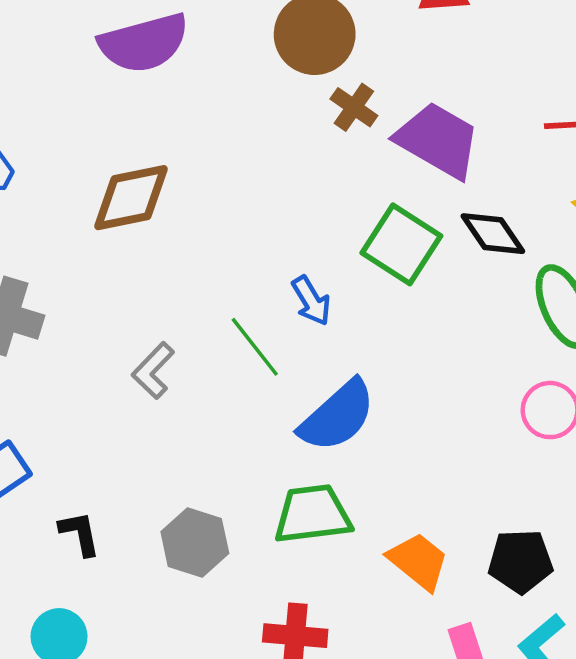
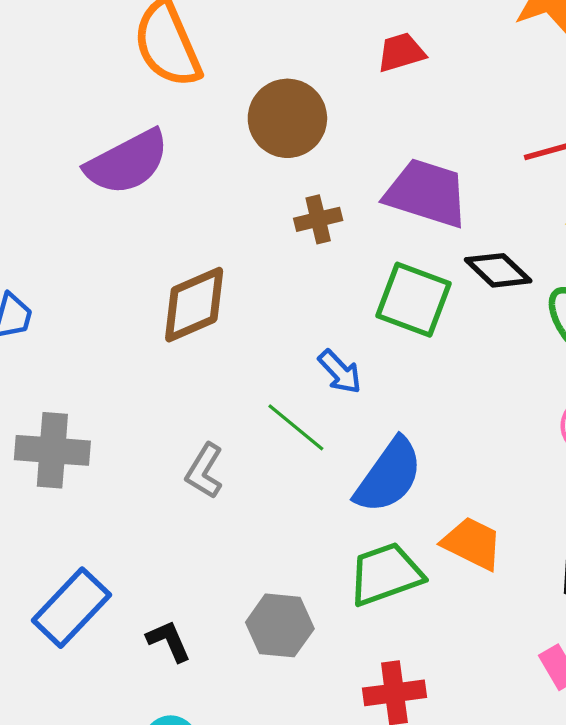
brown cross: (354, 107) -> (318, 219), moved, turned -36
brown diamond: (131, 198) -> (194, 305), moved
orange trapezoid: (418, 561) -> (472, 543), moved

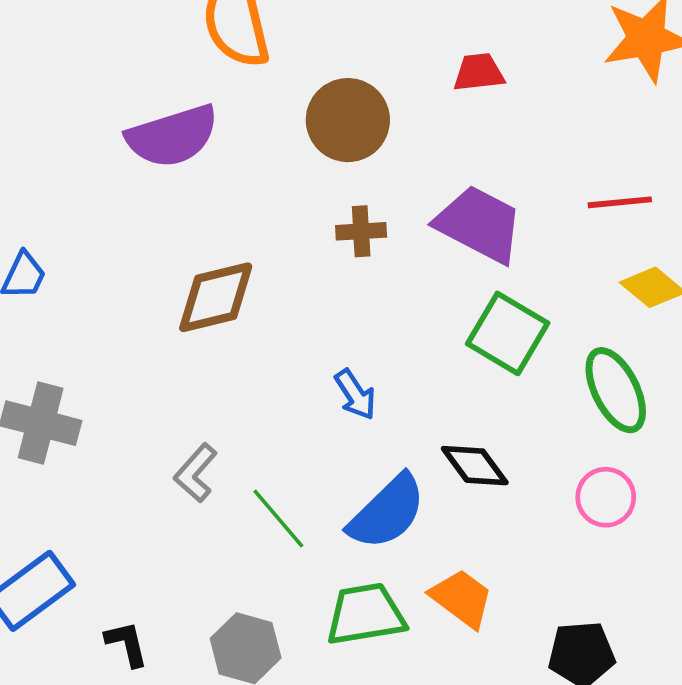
black diamond: (498, 270) -> (475, 466), moved
green square: (414, 300) -> (508, 333), moved
green line: (296, 427) -> (278, 518), moved

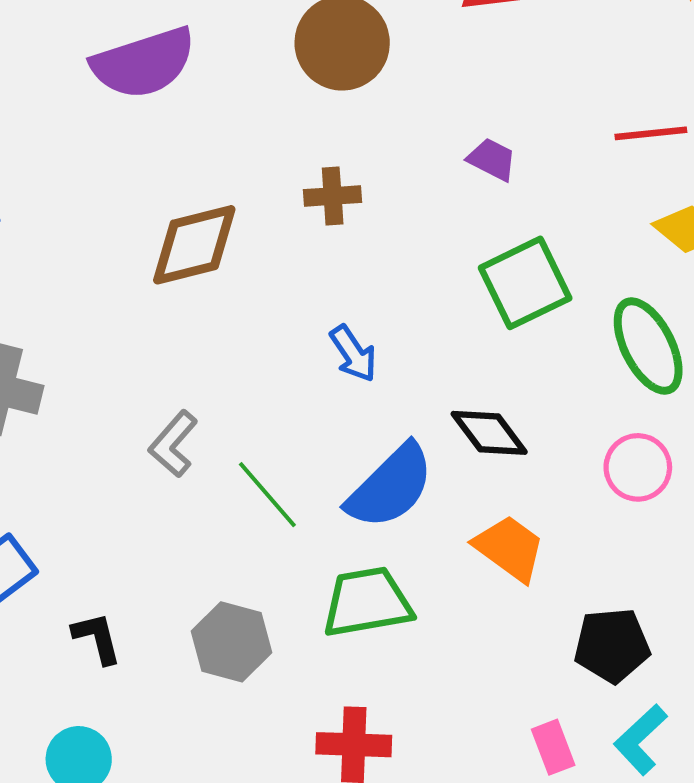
purple trapezoid: (479, 224) -> (492, 159), size x0.5
brown cross: (361, 231) -> (333, 196), moved
green square: (508, 333) -> (525, 283), turned 34
orange trapezoid: (462, 598) -> (509, 548), moved

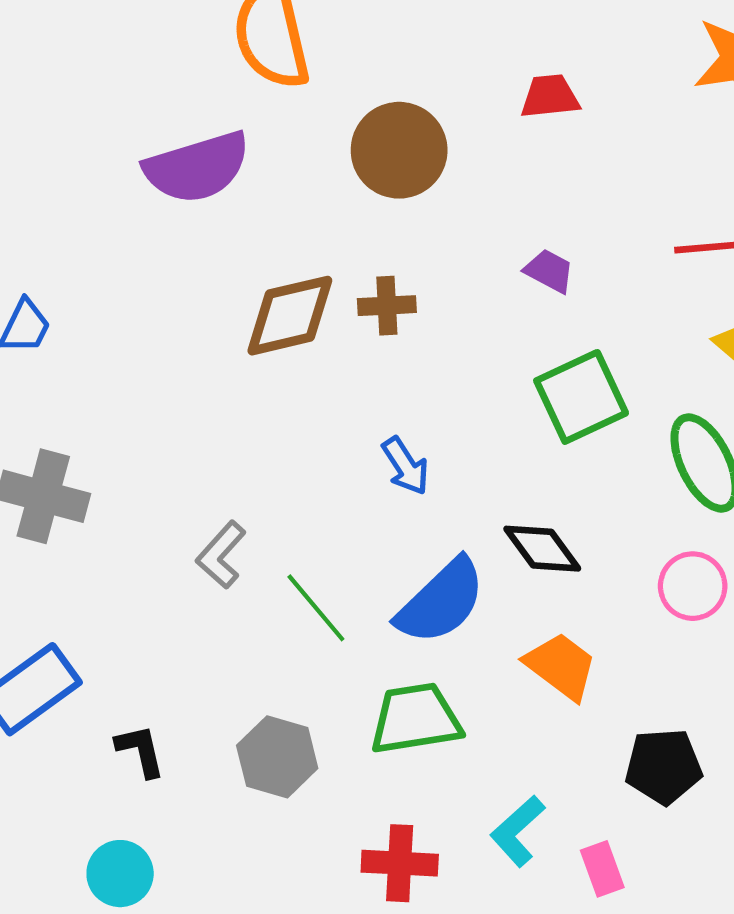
brown diamond: (194, 245) -> (290, 316), moved
cyan L-shape: (641, 740) -> (518, 831), moved

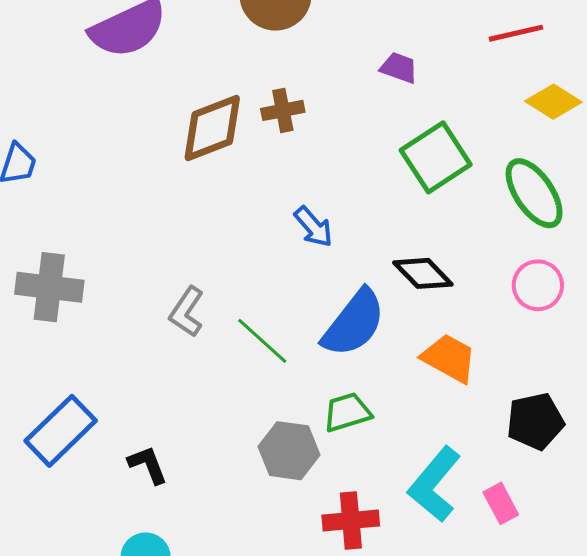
green trapezoid: (415, 719) -> (347, 412), size x0.7
gray hexagon: (277, 757) -> (289, 451), moved
cyan L-shape: (518, 831) -> (434, 484), size x1.4

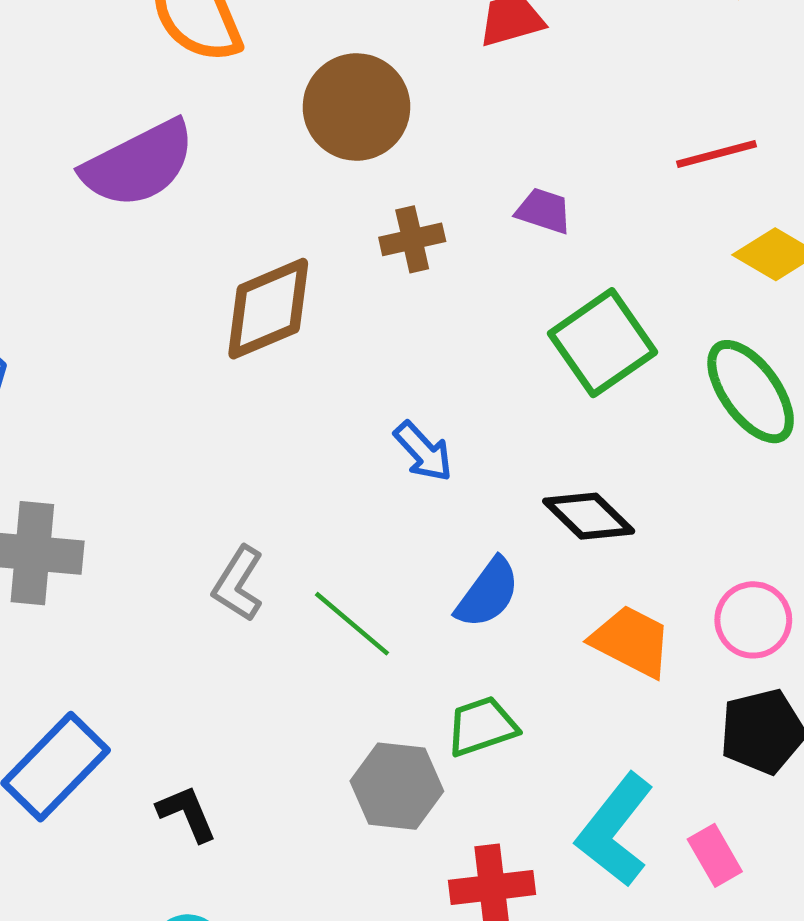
brown cross: (283, 110) -> (412, 239), moved
pink circle: (538, 285) -> (753, 620), moved
blue semicircle: (354, 323) -> (488, 593), size x0.7

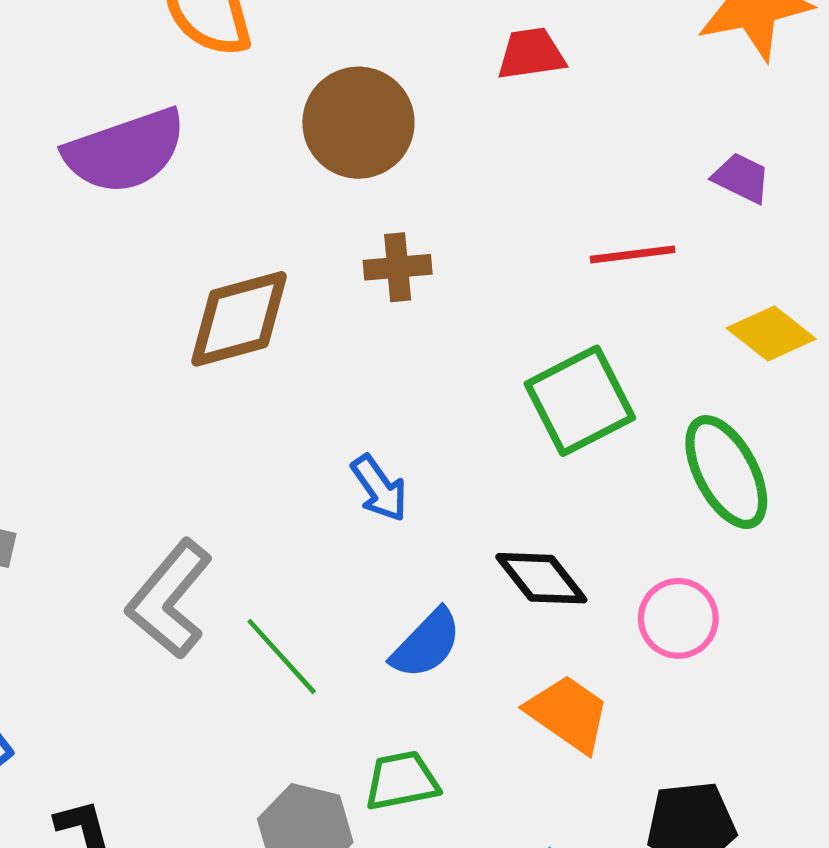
red line: (717, 154) -> (633, 254), moved
purple trapezoid: (544, 211) -> (741, 178), moved
gray L-shape: (238, 584) -> (169, 599), size x1.5
pink circle: (753, 620) -> (678, 618), moved

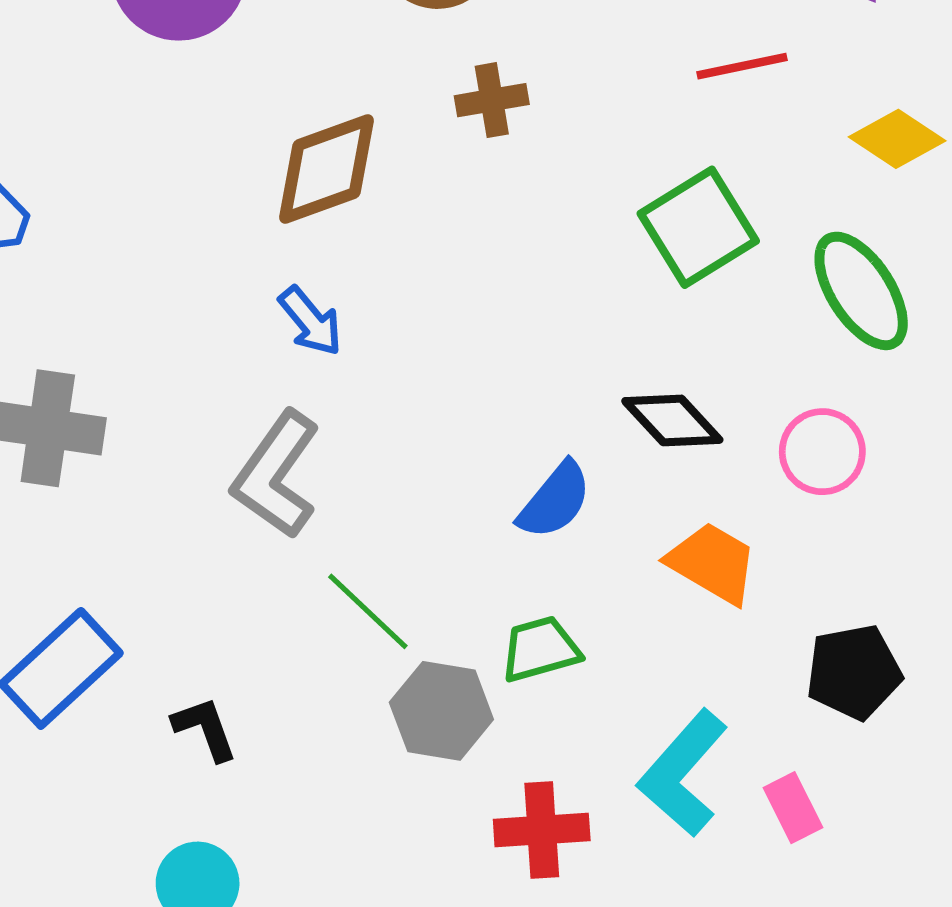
blue arrow: (379, 488) -> (311, 321), moved
green line: (282, 656) -> (368, 611), moved

